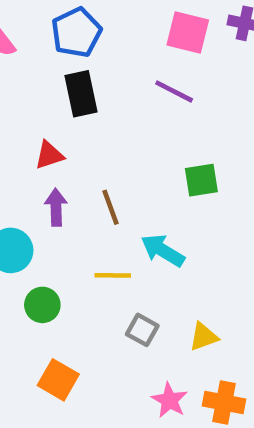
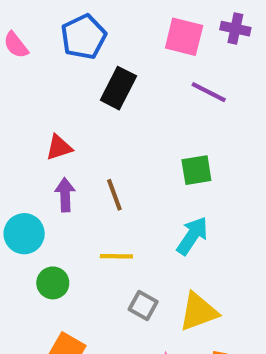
purple line: (174, 91) -> (209, 92), moved
black rectangle: (81, 94) -> (118, 88), moved, turned 39
cyan arrow: (163, 250) -> (192, 236), moved, turned 93
yellow triangle: (204, 337) -> (198, 312), size x1.5

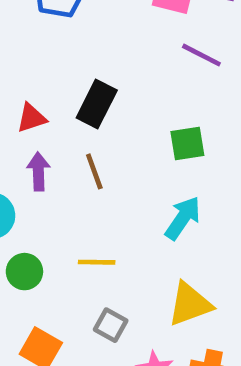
black rectangle: (118, 88) -> (97, 104), moved
yellow line: (116, 256) -> (97, 262), moved
gray square: (143, 305) -> (111, 325), moved

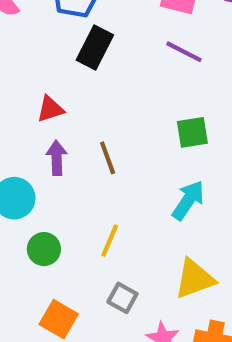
purple line: (201, 55) -> (184, 52), moved
black rectangle: (97, 104) -> (95, 47), moved
yellow line: (97, 262) -> (110, 241), turned -68

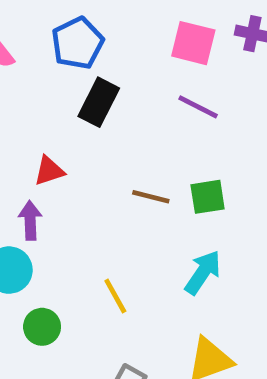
purple arrow: (57, 158) -> (30, 220), moved
brown line: (108, 158) -> (151, 197), moved, turned -56
yellow line: (110, 241) -> (115, 296), moved, turned -52

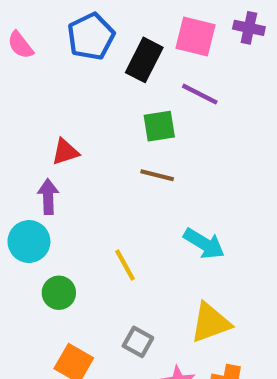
black rectangle: (99, 102) -> (144, 60), moved
green square: (208, 197) -> (159, 126), moved
cyan arrow: (203, 272) -> (204, 244), turned 87

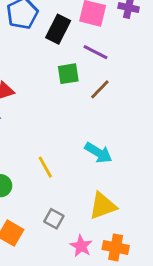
brown line: (157, 175) -> (100, 89), moved, turned -60

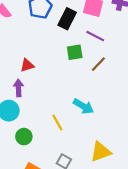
cyan arrow: (98, 153) -> (83, 106), moved

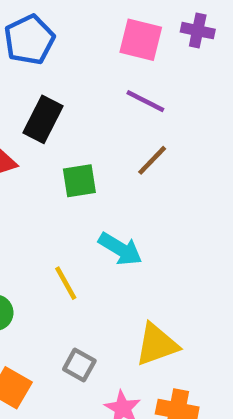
black rectangle: (67, 19) -> (43, 119), moved
green square: (75, 52) -> (79, 181), moved

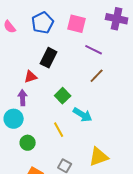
purple cross: (198, 31) -> (117, 19), size x1.5
pink square: (141, 40) -> (77, 24), moved
green square: (79, 181) -> (63, 96), moved, turned -35

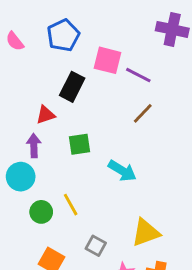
pink square: (77, 24) -> (107, 60), moved
green square: (63, 96) -> (79, 144), moved, turned 35
yellow line: (59, 130) -> (71, 205), moved

